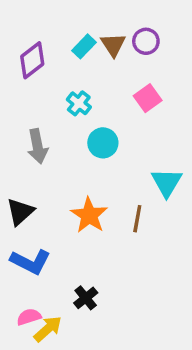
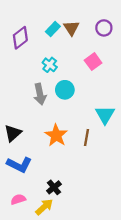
purple circle: (146, 41) -> (104, 28), moved
gray arrow: (37, 146) -> (40, 94), moved
yellow arrow: (48, 329) -> (44, 207), moved

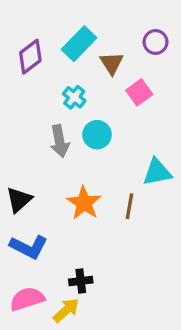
brown triangle: (71, 28) -> (112, 63), moved
cyan rectangle: (53, 29) -> (79, 44), size x1.5
cyan triangle: (105, 115) -> (157, 172), turned 48
black cross: (54, 187) -> (81, 281), turned 32
pink semicircle: (18, 199) -> (27, 299), size x1.5

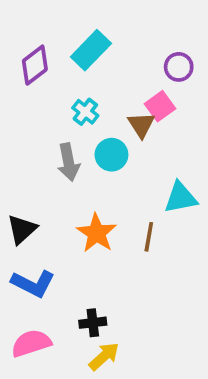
purple circle: (156, 42) -> (179, 67), moved
brown triangle: (112, 63) -> (141, 125), moved
yellow arrow: (66, 310) -> (104, 356), moved

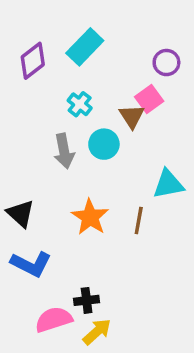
black triangle: (22, 229) -> (21, 214), turned -36
pink semicircle: (31, 343) -> (54, 319), moved

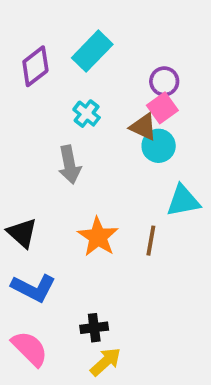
purple circle: (166, 63) -> (164, 81), moved
brown triangle: (132, 116) -> (143, 127), turned -32
cyan circle: (104, 144) -> (159, 146), moved
pink semicircle: (54, 319) -> (30, 349), moved, turned 63

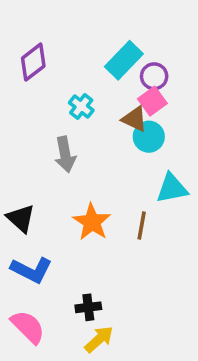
cyan rectangle: (92, 51) -> (124, 60), moved

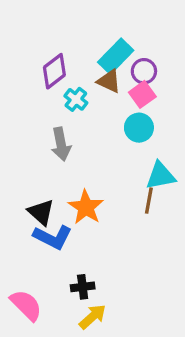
purple diamond: (33, 62) -> (54, 71), moved
brown triangle: (135, 119) -> (109, 81), moved
black triangle: (21, 218) -> (41, 212), moved
brown line: (142, 226) -> (149, 201), moved
blue L-shape: (31, 270) -> (53, 237), moved

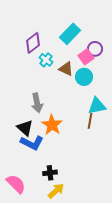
purple circle: (144, 71) -> (95, 49), moved
brown triangle: (109, 81) -> (66, 69), moved
gray arrow: (61, 144) -> (37, 103), moved

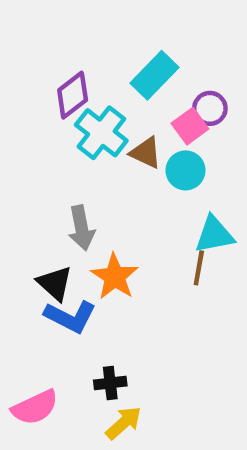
cyan cross: (46, 60) -> (101, 133), size x1.6
pink semicircle: (16, 184) -> (35, 407), turned 110

